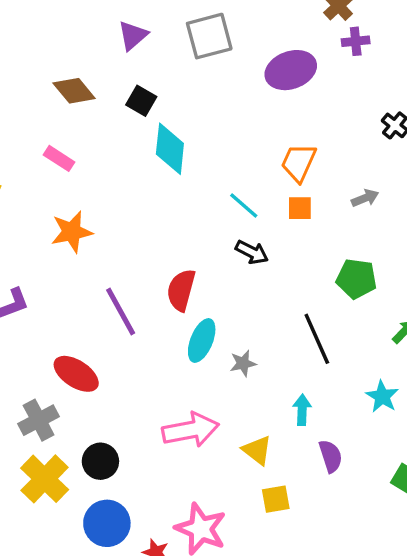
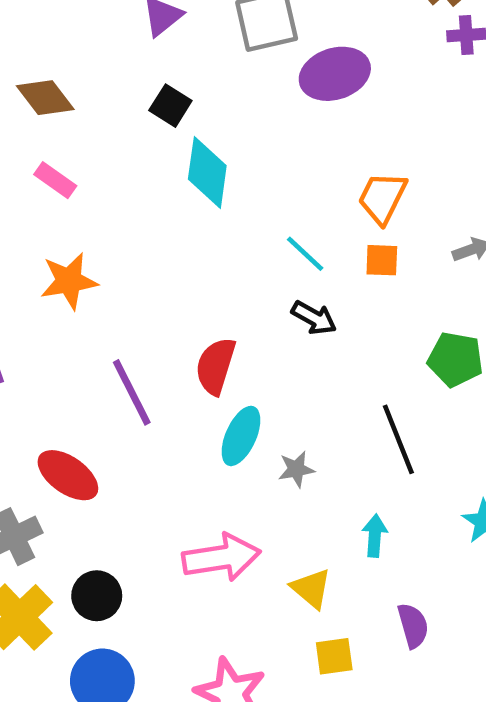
purple ellipse: (291, 70) -> (335, 74), moved
brown diamond: (74, 91) -> (45, 98), moved
purple semicircle: (331, 456) -> (413, 626), moved

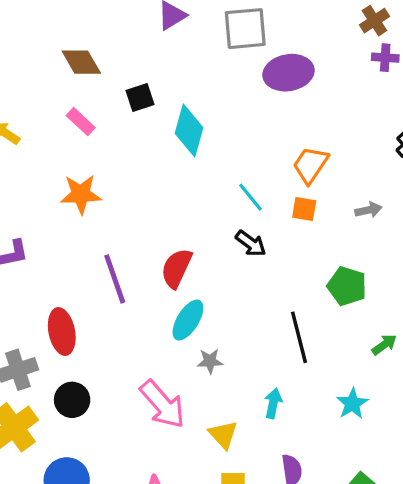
black square: (170, 106) -> (140, 97), moved, turned 32
gray star: (296, 469) -> (210, 361), moved
red ellipse: (68, 475) -> (62, 332), turned 36
pink arrow: (221, 557) -> (163, 404), turned 50
black circle: (97, 596) -> (72, 400), moved

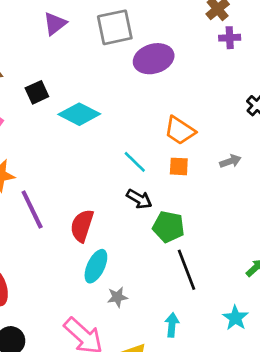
cyan diamond: (189, 130) -> (79, 114), turned -72
orange trapezoid: (310, 165) -> (180, 131), turned -84
purple line: (115, 279) -> (32, 210), moved
green pentagon: (347, 286) -> (168, 227), moved

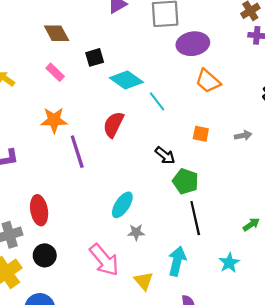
orange trapezoid: (180, 131) -> (208, 81), moved
cyan line: (135, 162) -> (157, 101), moved
red semicircle: (82, 226) -> (113, 125), moved
cyan arrow: (172, 325) -> (177, 261), size x1.5

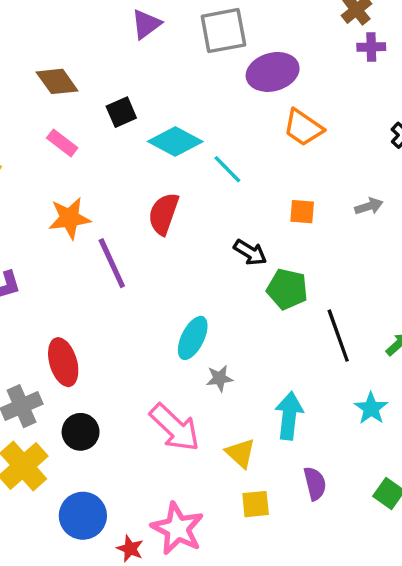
black line: (195, 218) -> (338, 336), moved

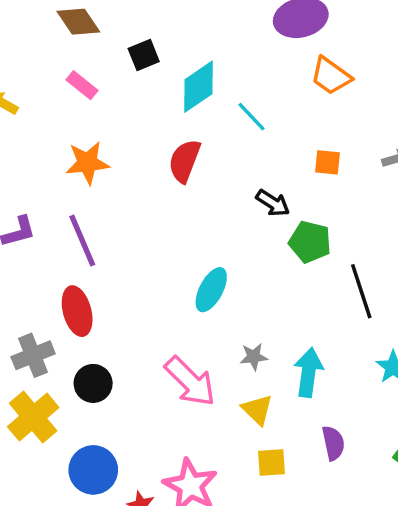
cyan diamond: (175, 141) -> (198, 87), turned -64
purple line: (112, 263) -> (82, 240), moved
gray star: (219, 378) -> (254, 357), moved

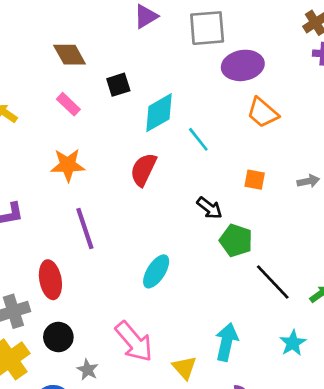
purple line: (82, 240) -> (85, 229), moved
black line: (361, 291) -> (273, 282), turned -30
gray star: (254, 357) -> (88, 370), moved, turned 30

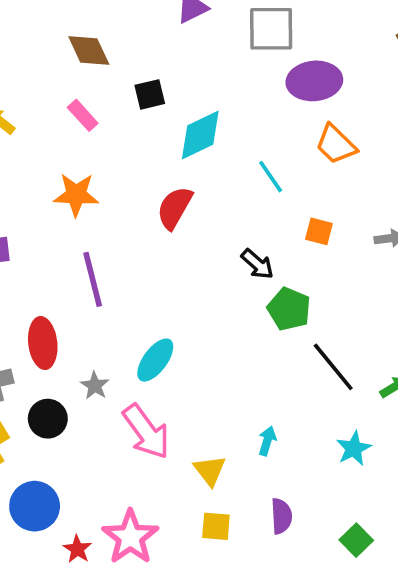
cyan line: (198, 139) -> (271, 177), moved
cyan ellipse: (156, 271) -> (155, 360), moved
cyan arrow: (227, 342) -> (267, 441), size x0.6
gray star: (88, 370) -> (95, 386), moved

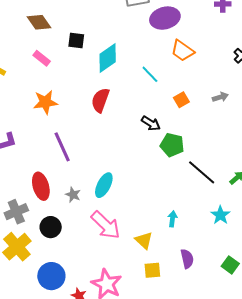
black square: (150, 94) -> (76, 41), turned 30
orange square: (319, 231) -> (181, 100), turned -35
gray star: (95, 386) -> (73, 195), moved

